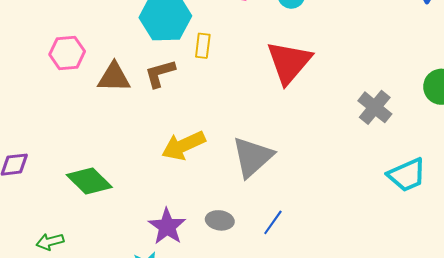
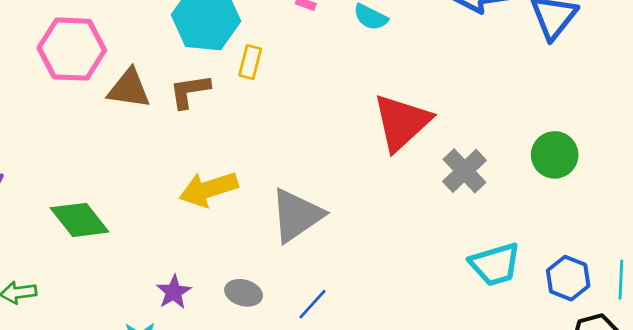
pink hexagon: (67, 53) -> (72, 49), size x1.4
red triangle: (289, 62) -> (402, 122), moved
purple star: (167, 226) -> (174, 292), size x0.7

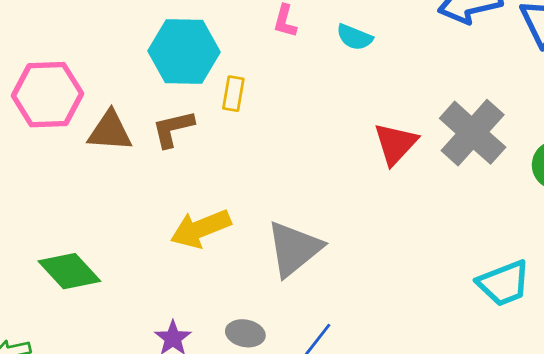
red triangle: (402, 122) -> (395, 144), size x0.7
gray cross: (465, 171) -> (473, 133), moved, size x1.4

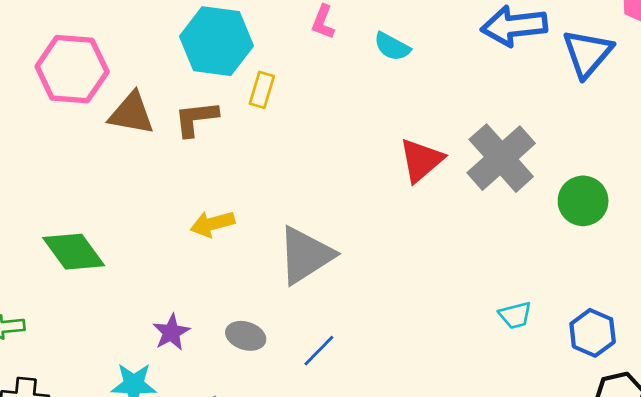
yellow arrow: (201, 229) -> (212, 224), size x0.7
cyan trapezoid: (504, 283) -> (515, 315), size x0.6

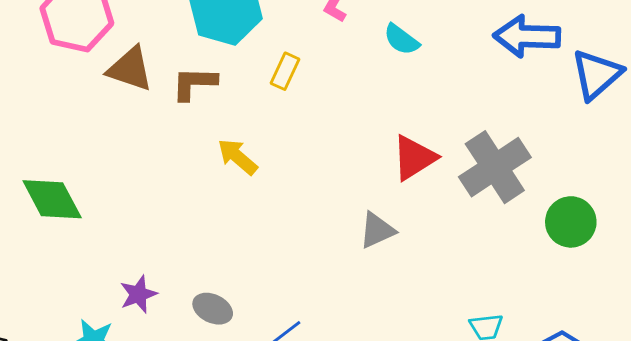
yellow rectangle: (262, 90) -> (285, 71), moved
yellow arrow: (212, 224) -> (237, 157), moved, turned 48
gray triangle: (305, 255) -> (377, 230), moved, size x0.6

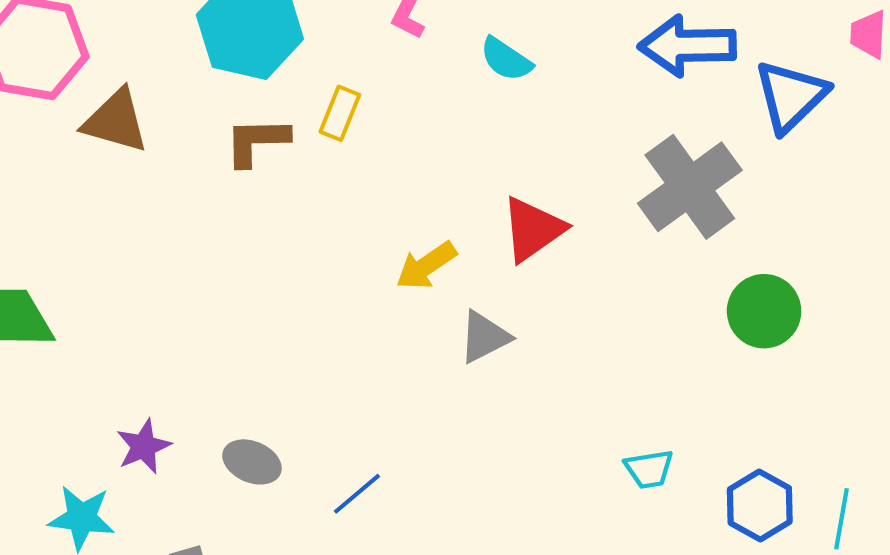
brown L-shape: (194, 83) -> (257, 141), moved
yellow arrow: (237, 157) -> (426, 266), moved, turned -72
gray cross: (495, 167) -> (690, 187), moved

